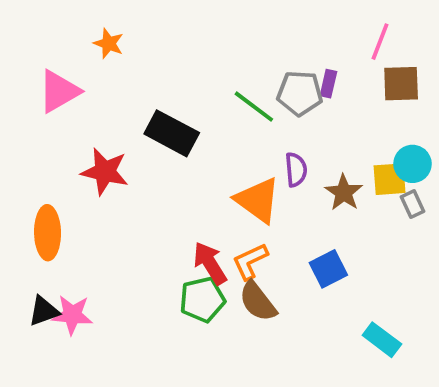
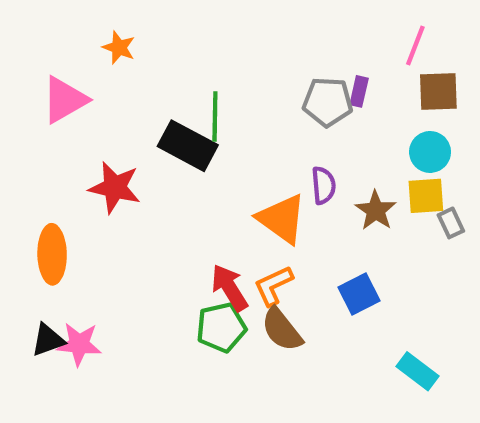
green line: (254, 107) -> (215, 116), moved, turned 54
cyan circle: (413, 164) -> (430, 152), moved

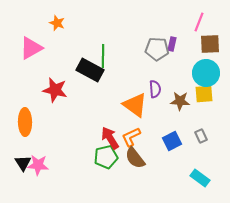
cyan circle: (430, 152) -> (206, 73), size x1.4
brown star: (376, 210) -> (180, 101), turned -30
gray rectangle: (451, 223) -> (201, 136), moved
black triangle: (48, 340) -> (23, 163), turned -42

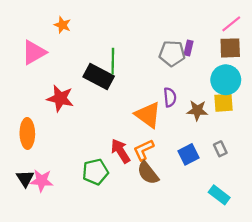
pink line: (199, 22) -> (231, 24), moved, turned 30
green pentagon: (106, 157) -> (95, 172), moved

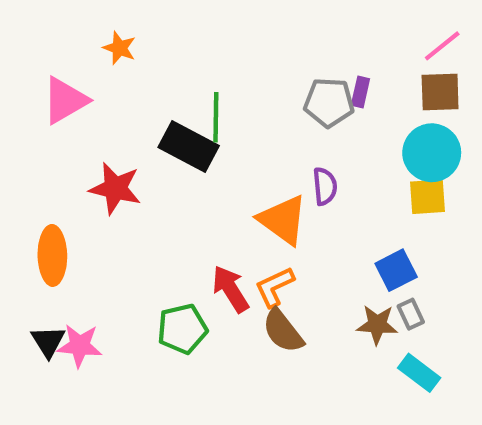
brown star: (197, 110) -> (377, 325), moved
gray rectangle: (220, 149) -> (411, 314), moved
blue square: (188, 154) -> (396, 270), moved

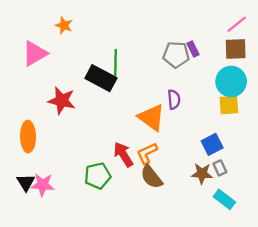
purple rectangle: (360, 92) -> (193, 49), turned -40

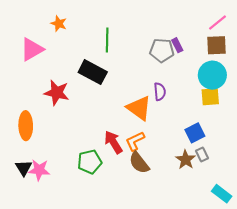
green line: (116, 62) -> (107, 40), moved
brown star: (202, 174) -> (186, 160), turned 30
cyan rectangle: (224, 199) -> (222, 194), moved

